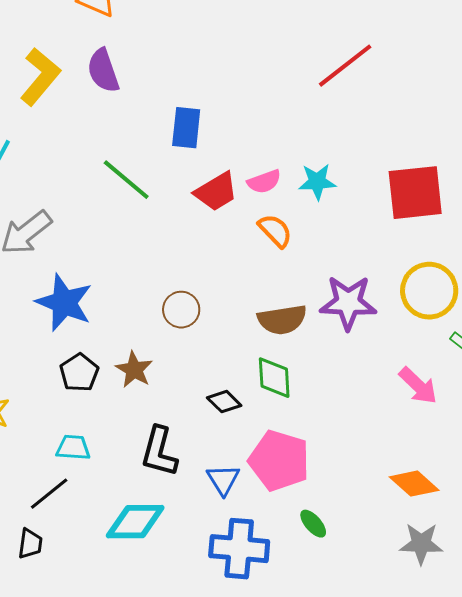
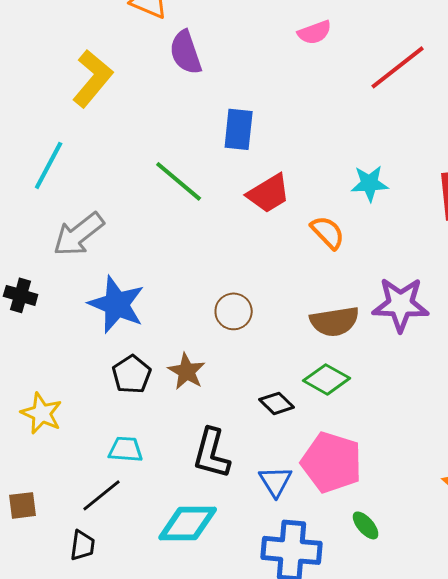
purple semicircle: (103, 71) -> (186, 52), moved
pink semicircle: (264, 182) -> (315, 32), moved
green diamond: (274, 378) -> (327, 379), turned -57

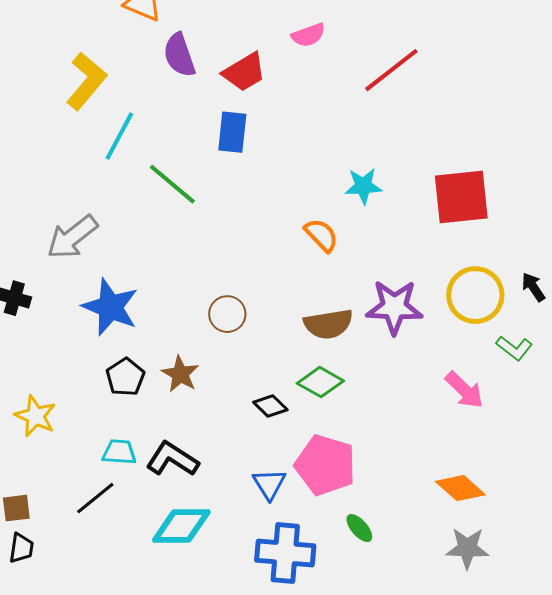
cyan line: (49, 165) -> (119, 136), moved
red trapezoid: (269, 193) -> (244, 72), moved
black L-shape: (212, 453) -> (172, 459), moved, turned 108
black trapezoid: (83, 545) -> (21, 548), moved

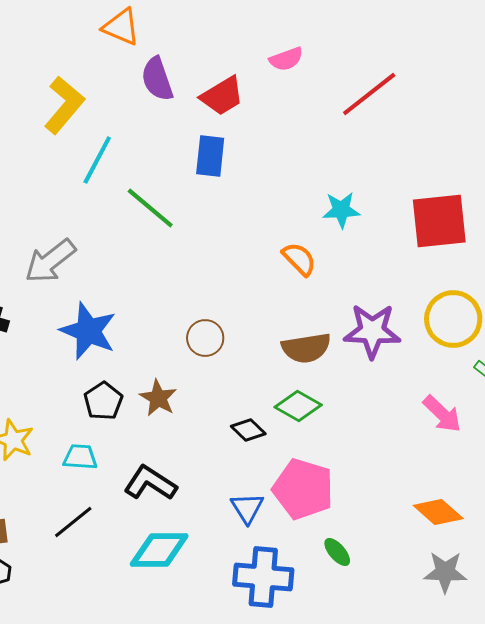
cyan trapezoid: (119, 452) -> (80, 457), moved

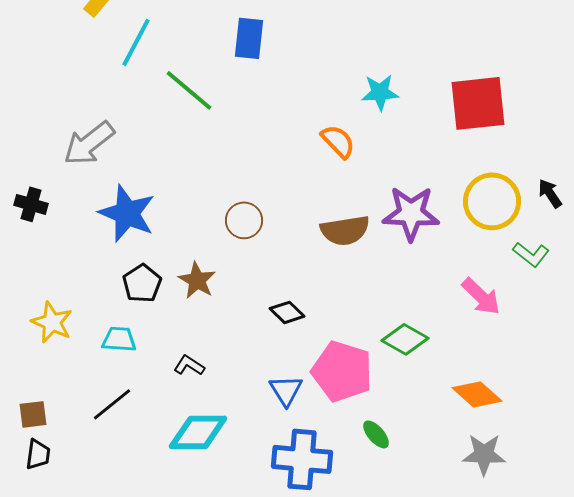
green diamond: (298, 406) -> (405, 339), moved
black L-shape: (150, 483) -> (189, 365), size x0.6

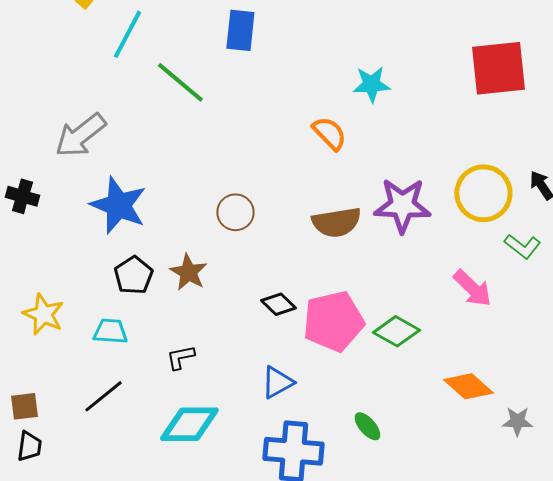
red square: (478, 103) -> (498, 68), moved
black L-shape: (189, 365) -> (180, 357), turned -44
pink pentagon: (342, 371) -> (333, 321), moved, turned -30
blue triangle: (286, 390) -> (277, 382), turned 33
gray star: (484, 454) -> (517, 421), moved, size x0.7

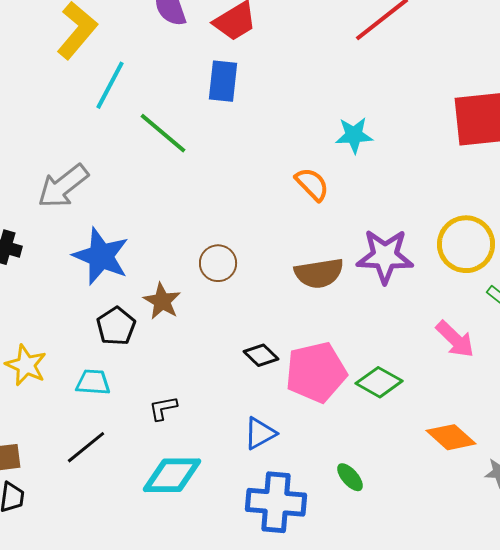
brown star: (188, 272) -> (162, 301), moved

